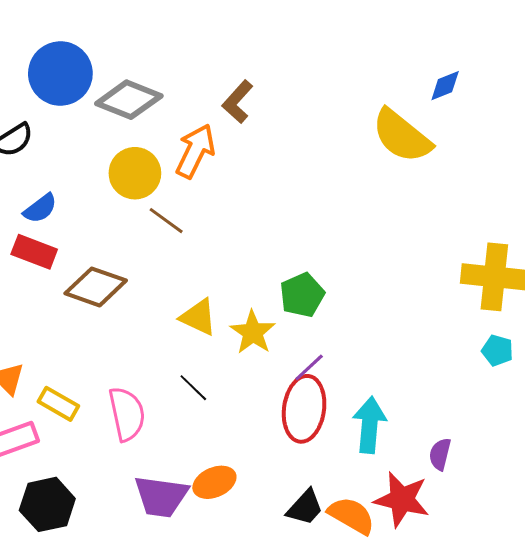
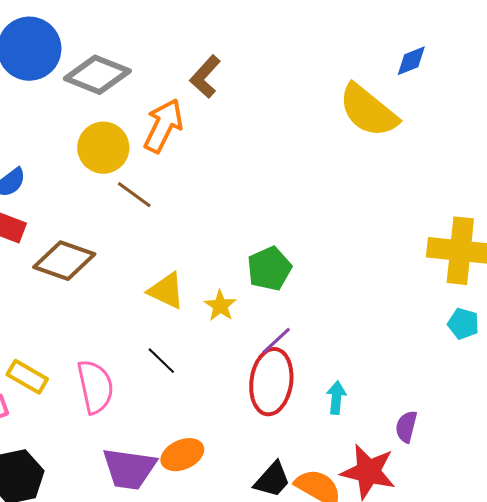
yellow star: (253, 332) -> (220, 306), size x0.7
cyan arrow: (370, 425) -> (336, 398), size x0.6

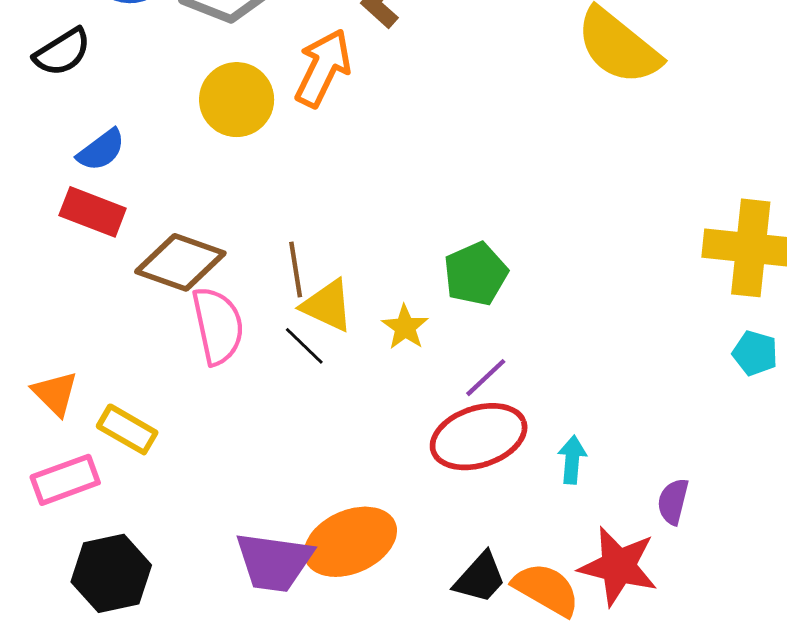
brown line: (134, 195) -> (296, 270), moved, turned 45
black line: (161, 361) -> (304, 346), moved
red ellipse: (271, 382) -> (479, 437), turned 64
pink semicircle: (95, 387) -> (218, 326), moved
orange ellipse: (182, 455) -> (350, 542), size x1.5

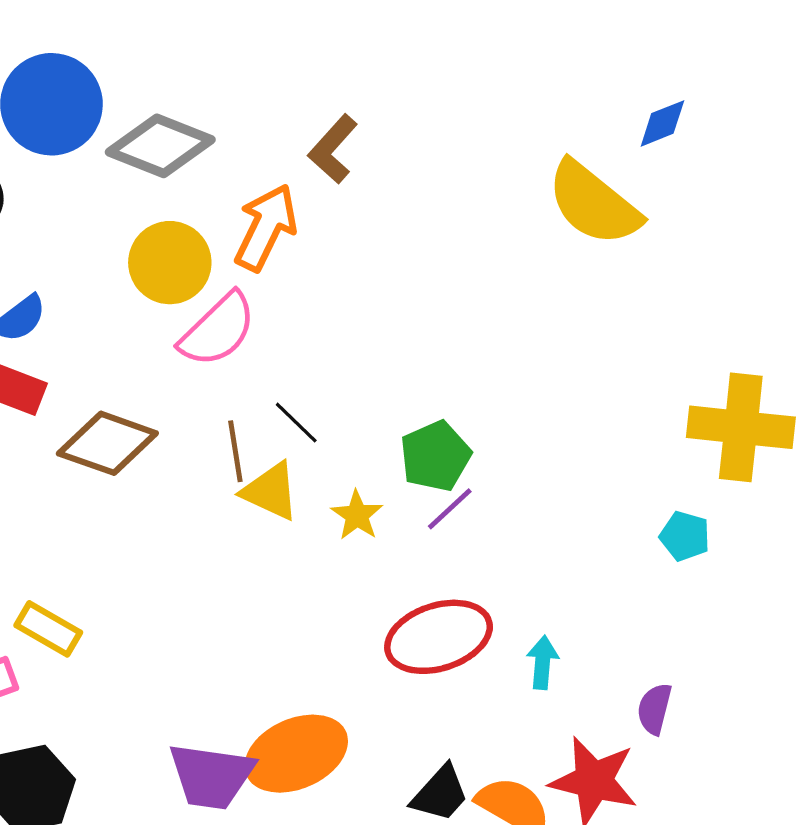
pink semicircle: (218, 326) -> (218, 330), moved, turned 58
black line: (304, 346) -> (296, 423), moved
cyan pentagon: (755, 353) -> (685, 536), moved
purple line: (486, 378) -> (450, 509), moved

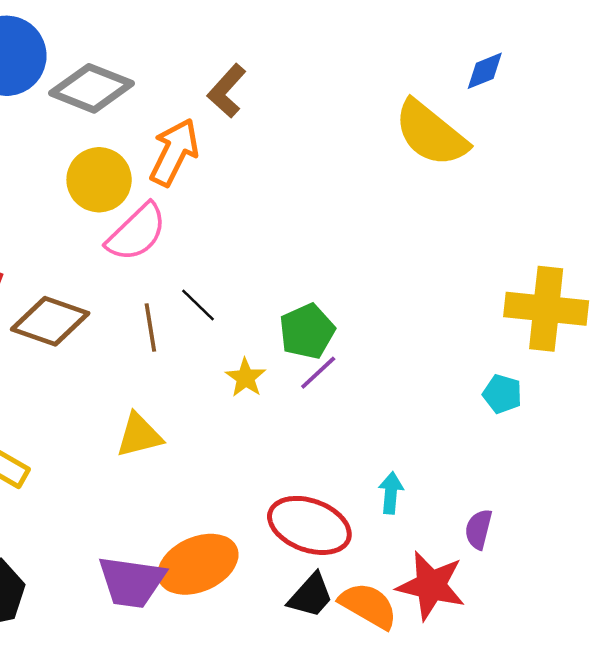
yellow triangle: (271, 491) -> (139, 435), moved, turned -39
red ellipse: (439, 637) -> (309, 525), moved, turned 38

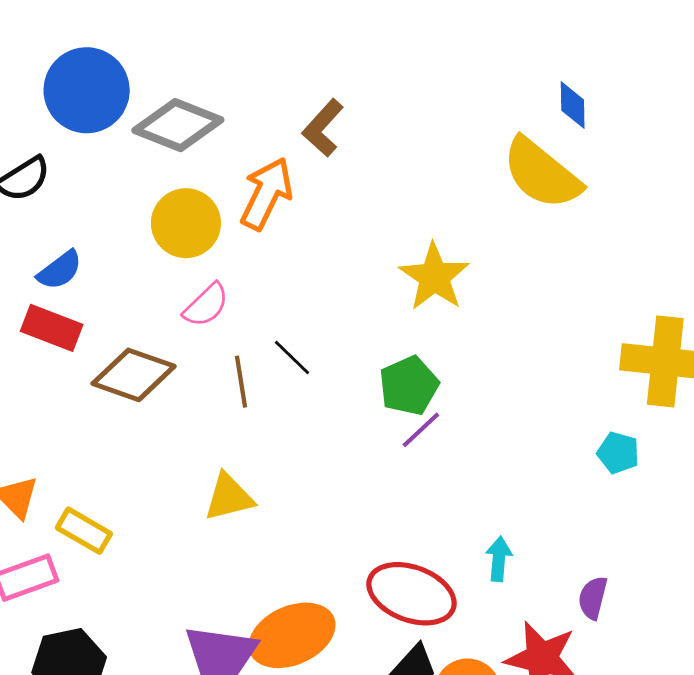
blue diamond: (485, 71) -> (573, 105), moved, turned -69
pink semicircle: (137, 232) -> (206, 305), moved, size x0.7
yellow star: (246, 378) -> (434, 277), moved, size x1.6

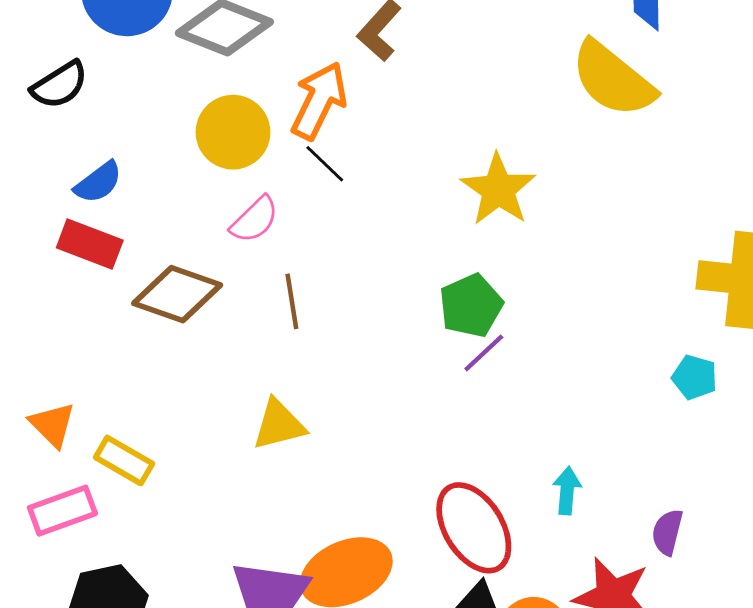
black line: (292, 357) -> (325, 164), moved
red ellipse: (411, 594) -> (474, 528), turned 38

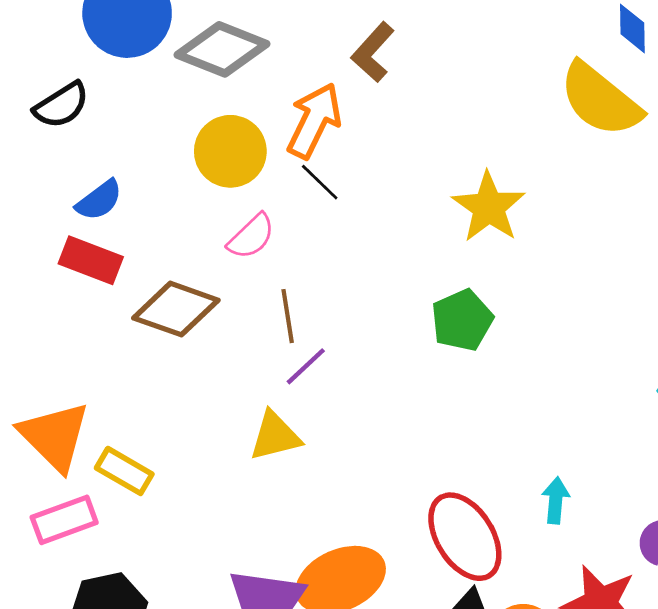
purple line: (484, 353) -> (306, 366), moved
orange triangle: (52, 425) -> (54, 436), size x1.6

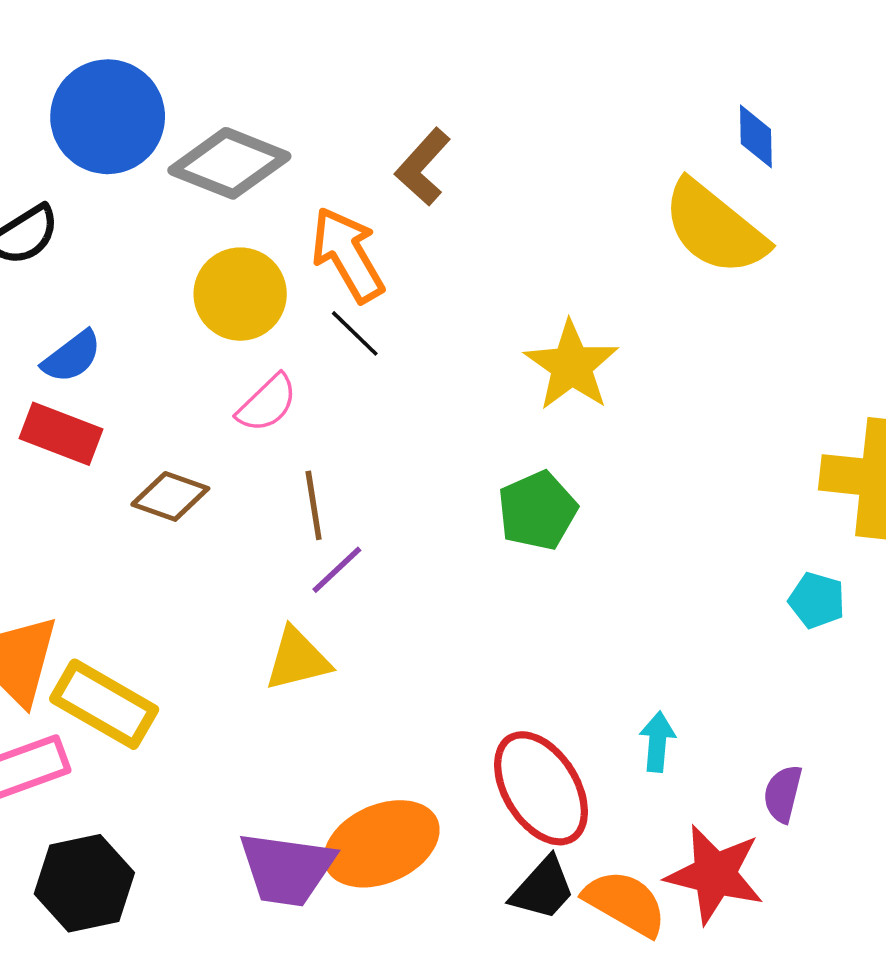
orange arrow: (314, 121) -> (348, 255), turned -56
brown diamond: (176, 309) -> (170, 496), size x0.7
yellow rectangle: (124, 471) -> (104, 704), size x1.4

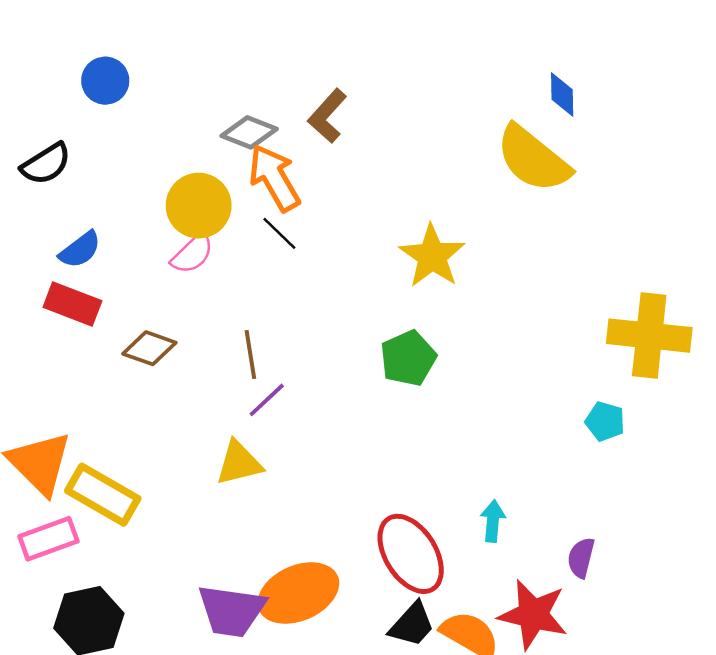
blue circle: (108, 117) -> (105, 81), size x0.6
gray diamond: (229, 163) -> (249, 132), moved, size x0.7
pink semicircle: (267, 403) -> (192, 254), moved

